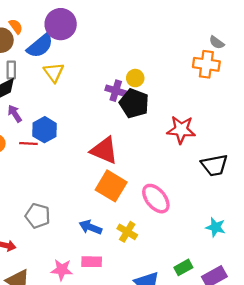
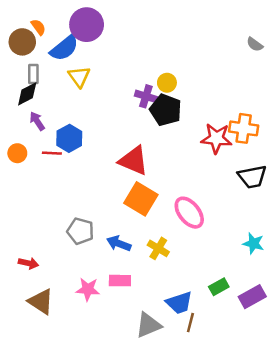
orange cross: (206, 64) -> (244, 128), moved
gray pentagon: (38, 216) -> (80, 231), moved

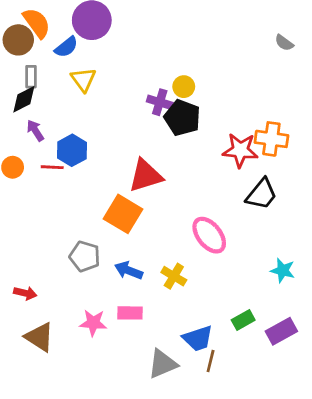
orange semicircle: (38, 27) -> (37, 23), size x1.6
blue semicircle: (64, 48) -> (66, 47), size x0.7
red triangle: (134, 161) -> (146, 176), turned -40
black trapezoid: (252, 177) -> (262, 194), moved, turned -40
orange square: (141, 199) -> (123, 214), moved

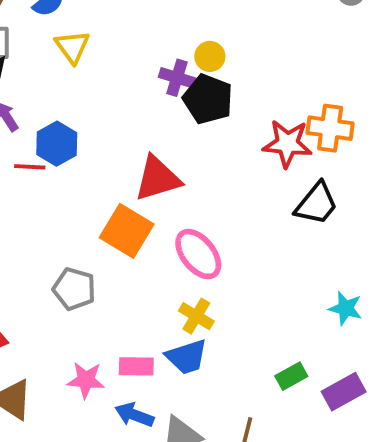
pink ellipse: (209, 235) -> (198, 254), moved
blue arrow: (129, 270) -> (134, 415), moved
blue trapezoid: (198, 338) -> (187, 357), moved

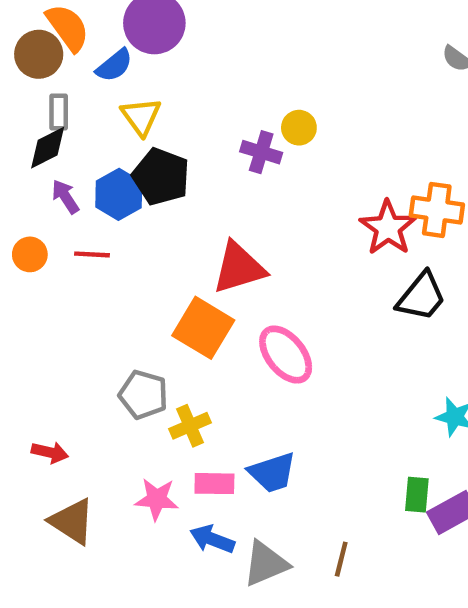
black pentagon: (208, 99) -> (161, 177), moved
blue hexagon: (57, 144) -> (119, 194), moved
red star: (287, 144) -> (388, 228), turned 30
yellow cross: (196, 316) -> (190, 426), moved, turned 36
green rectangle: (291, 376) -> (417, 495), moved, turned -56

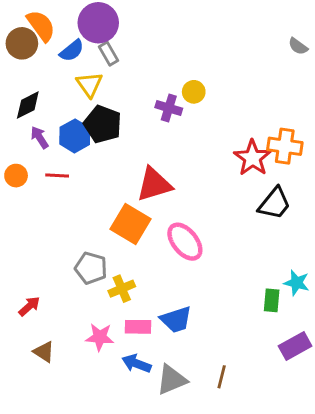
gray rectangle: (59, 112) -> (109, 54), moved, turned -30
red arrow: (50, 452) -> (29, 306), turned -55
green rectangle: (417, 495) -> (272, 300), moved
brown triangle: (72, 521) -> (44, 352), size x0.7

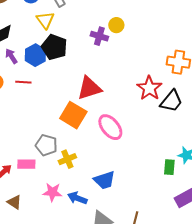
red star: (252, 158) -> (149, 88), moved
pink rectangle: (138, 327) -> (26, 164), moved
blue arrow: (136, 364) -> (77, 198), moved

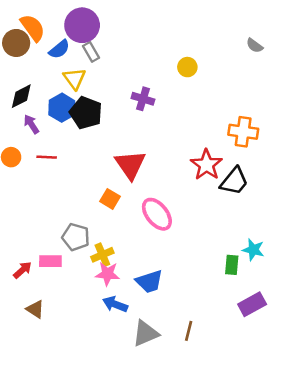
yellow circle: (116, 25) -> (187, 67), moved
blue hexagon: (35, 55) -> (62, 108), moved
red triangle: (89, 88) -> (130, 165), turned -48
orange square: (73, 115) -> (110, 199), size x0.6
pink star: (52, 192) -> (107, 274), moved

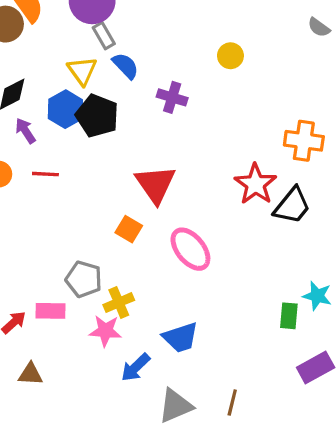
blue semicircle: (59, 49) -> (125, 66), moved, turned -95
pink star: (107, 274) -> (105, 331), moved
blue arrow: (115, 304) -> (135, 367), turned -65
brown triangle: (35, 309) -> (30, 374), turned -30

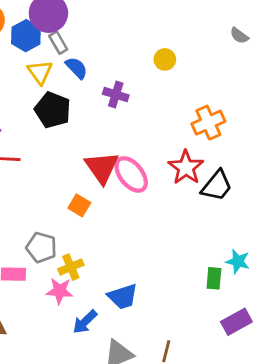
blue hexagon: (65, 109) -> (26, 36), moved
orange cross: (304, 141) -> (208, 123), moved, turned -32
pink ellipse: (190, 249) -> (131, 174), moved

